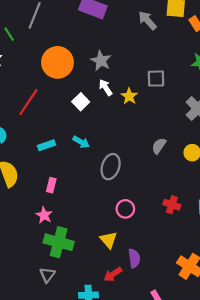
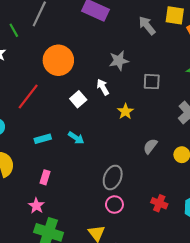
gray star: (101, 61) -> (119, 61), moved, turned 30
yellow star: (129, 96) -> (125, 111), moved
gray ellipse: (111, 167) -> (113, 177), moved

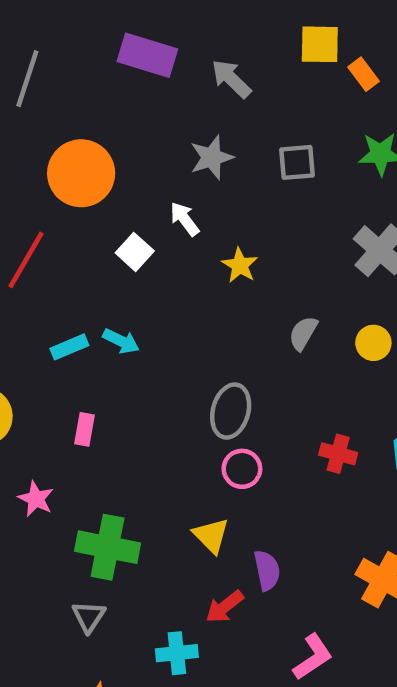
gray arrow: (147, 25) -> (231, 79), moved
gray square: (152, 82) -> (297, 162), moved
cyan arrow: (76, 138) -> (121, 341), moved
pink star: (36, 206) -> (36, 499), moved

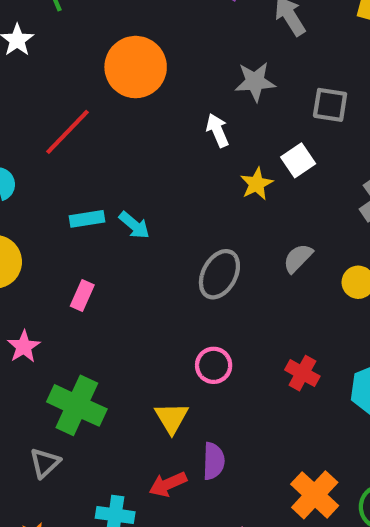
white square: (135, 252) -> (298, 160), moved
gray ellipse: (231, 411) -> (219, 274), moved

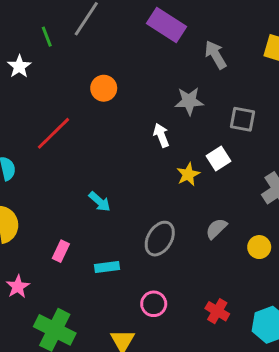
orange circle: (136, 67) -> (104, 88), size x0.6
cyan rectangle: (87, 219) -> (107, 267), moved

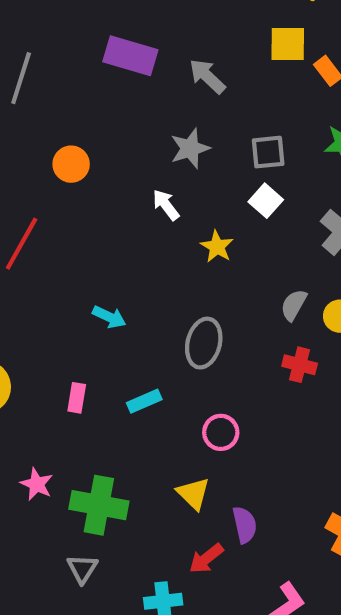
white square: (218, 158) -> (266, 201), moved
gray semicircle: (216, 229) -> (294, 305), moved
pink star: (18, 287) -> (37, 484), moved
red cross: (217, 311) -> (300, 365), moved

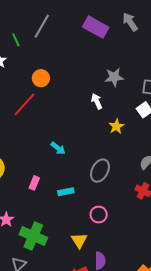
gray arrow: (207, 76) -> (130, 22), moved
orange circle: (71, 164) -> (41, 78), moved

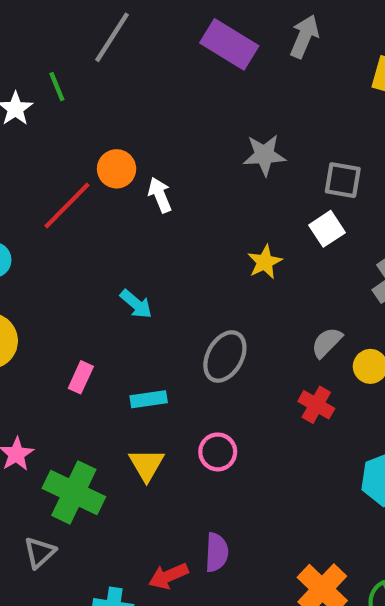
gray arrow: (130, 22) -> (304, 36), turned 54
green line: (16, 40) -> (57, 87), moved
orange circle: (41, 78) -> (117, 169), moved
white arrow: (97, 101) -> (160, 195), moved
yellow triangle: (79, 241) -> (147, 465), moved

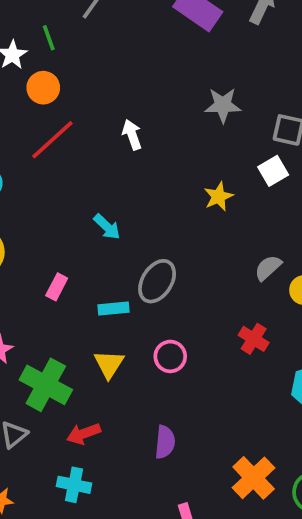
orange circle: (117, 169) -> (43, 88), moved
gray ellipse: (225, 356) -> (157, 281), moved
red cross: (316, 405) -> (254, 339), moved
red arrow: (168, 576) -> (84, 434), moved

